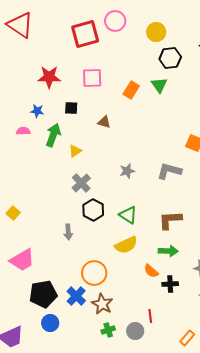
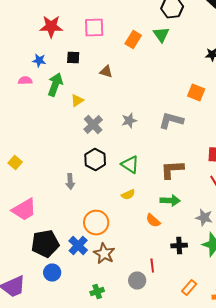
gray cross: (81, 183) -> (93, 124), moved
yellow semicircle: (126, 245) -> (128, 194), size x0.6
black cross: (170, 284) -> (179, 246), moved
green cross: (108, 330) -> (97, 292), moved

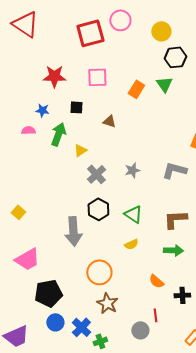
gray arrow: (70, 182) -> (73, 231), size x1.8
orange semicircle: (153, 220) -> (156, 281), moved
blue cross: (78, 246) -> (81, 327), moved

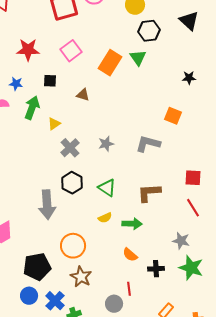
pink square: (97, 77) -> (71, 51), turned -35
orange rectangle: (136, 89) -> (110, 63), size x1.4
green arrow: (173, 250) -> (132, 224), moved
black pentagon: (48, 293) -> (37, 267), moved

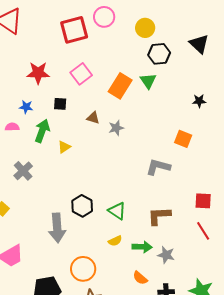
gray star: (106, 144) -> (116, 128), moved
gray cross: (70, 148) -> (23, 171), moved
gray star: (181, 241) -> (166, 255), moved

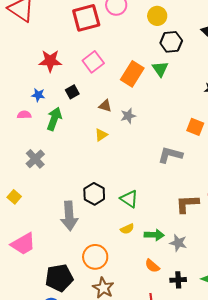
black square: (60, 104) -> (72, 92), turned -32
yellow triangle: (64, 147) -> (101, 135), moved
brown L-shape: (159, 216) -> (187, 204), moved

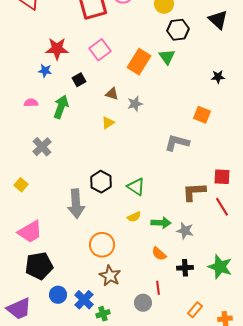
blue star: (38, 95) -> (45, 71), moved
black pentagon: (59, 278) -> (39, 266), moved

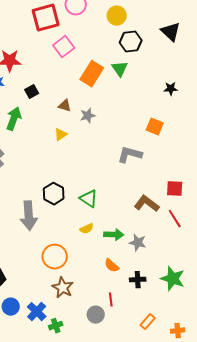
pink square: (100, 50) -> (64, 47), moved
brown L-shape: (194, 192) -> (147, 204), turned 40

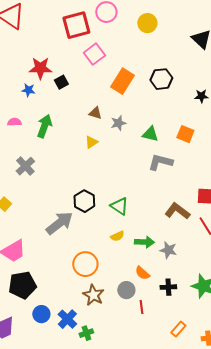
black hexagon: (131, 42) -> (161, 79), moved
green triangle: (120, 69) -> (150, 134), moved, turned -42
black square: (32, 92) -> (61, 82), moved
gray arrow: (29, 216) -> (59, 223), turned -124
gray circle: (96, 315) -> (126, 290), moved

